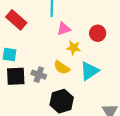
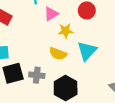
gray cross: (39, 75) -> (37, 75), moved

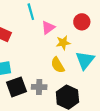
yellow semicircle: (58, 54) -> (58, 65), turned 42

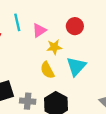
cyan line: (31, 12) -> (17, 22), moved
gray cross: (39, 87) -> (28, 101), moved

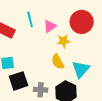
red circle: (75, 26) -> (82, 22), size x1.5
cyan triangle: (76, 66) -> (81, 69), moved

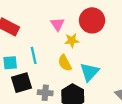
cyan line: (30, 19) -> (34, 55), moved
pink triangle: (50, 26) -> (57, 24), turned -32

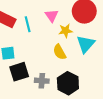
cyan line: (34, 55) -> (28, 24), moved
cyan triangle: (89, 72) -> (86, 44), moved

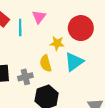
pink triangle: (52, 16) -> (39, 17), moved
gray cross: (42, 81) -> (25, 77), moved, turned -32

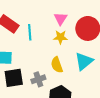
pink triangle: (39, 17) -> (60, 19), moved
yellow star: (57, 43) -> (60, 37), moved

